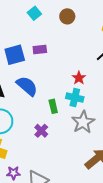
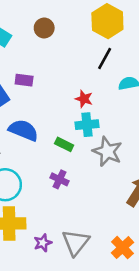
purple rectangle: (40, 50) -> (24, 80), turned 32
green rectangle: (53, 106) -> (64, 144), turned -32

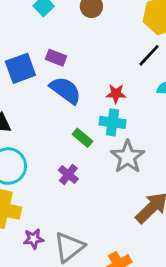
red star: (84, 99) -> (116, 94), turned -30
blue semicircle: (23, 130) -> (65, 90), moved

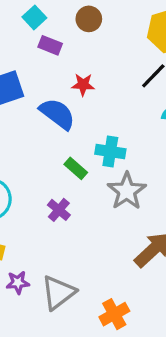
purple rectangle: (56, 58) -> (50, 45), moved
red star: (116, 94) -> (83, 85), moved

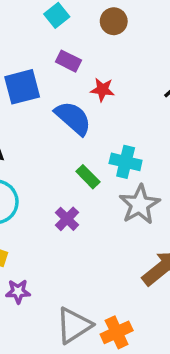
purple rectangle: (50, 45) -> (68, 61), moved
gray triangle: (58, 293) -> (74, 325), moved

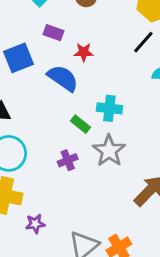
gray star: (140, 205) -> (109, 151), moved
purple cross: (67, 219) -> (68, 160), turned 30

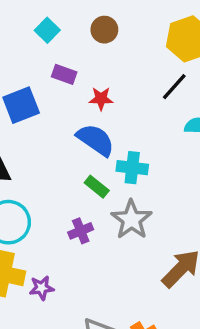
blue semicircle: (63, 78) -> (96, 140), moved
purple star: (35, 224) -> (42, 288), moved

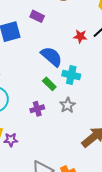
red star: (101, 99) -> (80, 36), moved
gray star: (131, 220) -> (68, 105), size x0.7

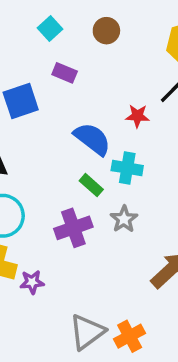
red star: (80, 36) -> (137, 116), moved
purple cross: (37, 109) -> (73, 228), size x1.5

